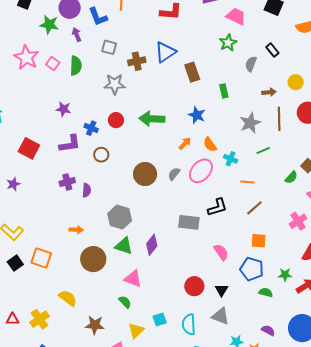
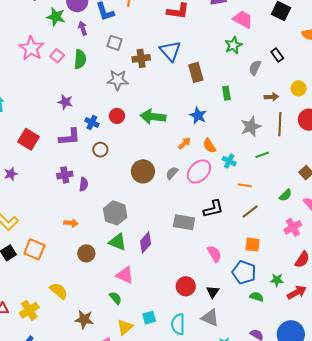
blue triangle: (165, 52) -> (170, 51), turned -40
green semicircle: (291, 177) -> (286, 195), moved
brown circle: (93, 259) -> (86, 253), size x0.7

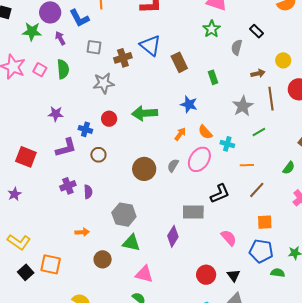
purple diamond: (146, 243) -> (173, 236), moved

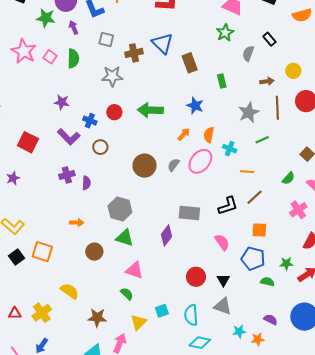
orange semicircle: (205, 132) -> (209, 135), turned 49
purple L-shape: (66, 148) -> (69, 137), turned 55
black L-shape: (220, 194) -> (228, 206), moved

